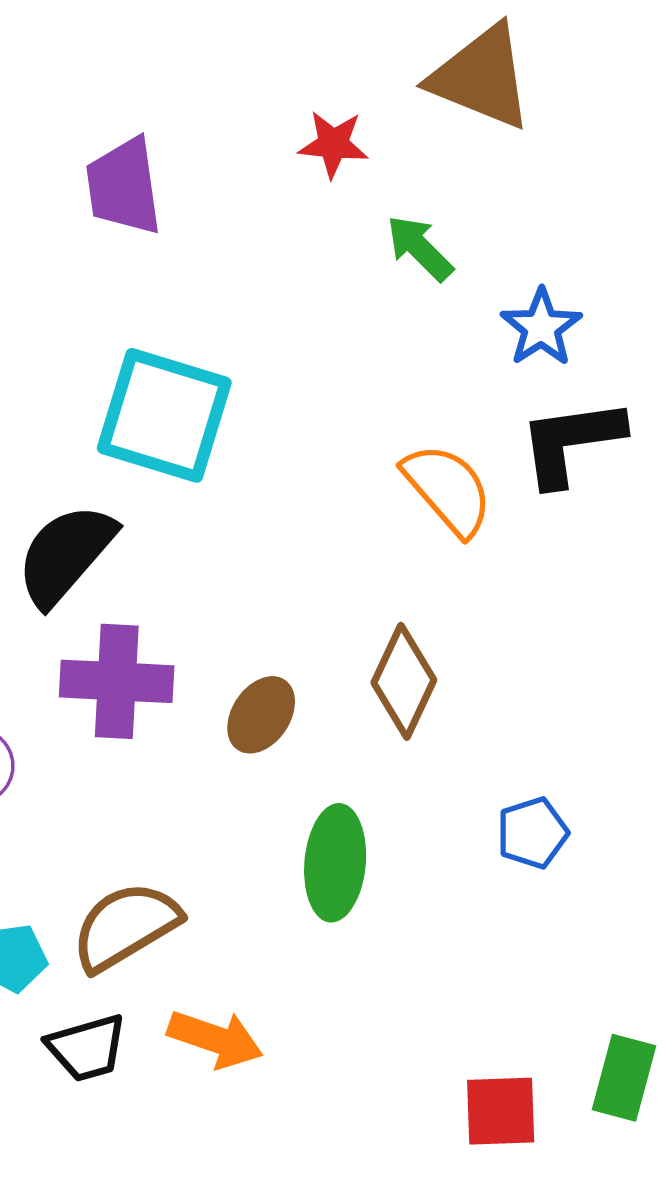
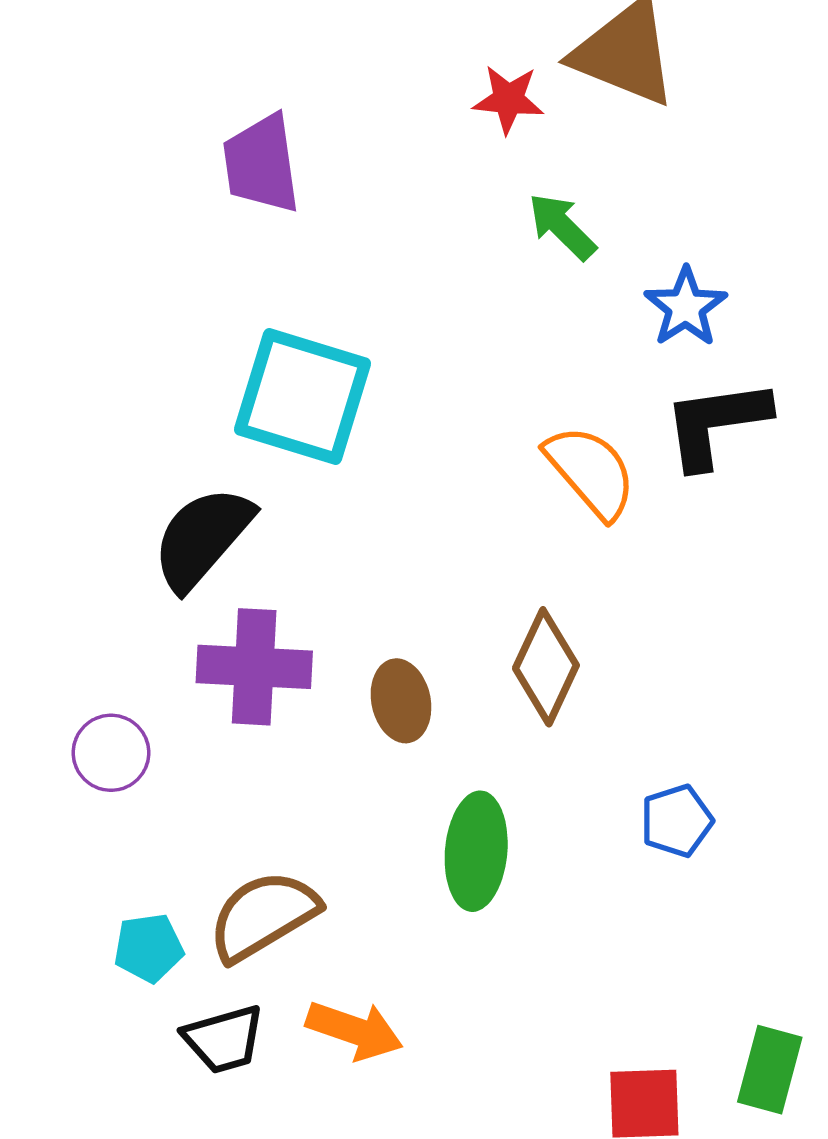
red star: (333, 144) -> (508, 99), moved
brown ellipse: (261, 715) -> (401, 701), turned -46

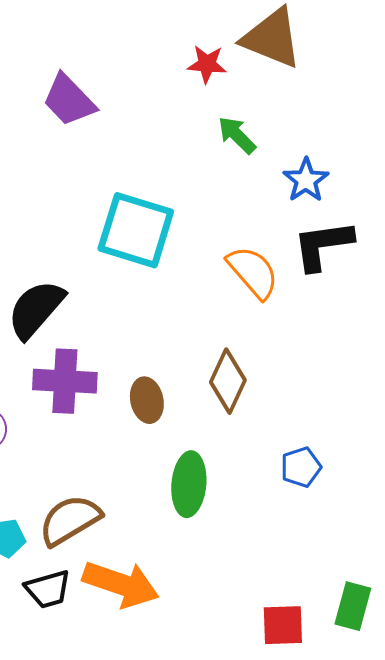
purple trapezoid: (261, 164) -> (69, 100), turned -36
cyan square: (303, 397) -> (136, 230), moved
orange arrow: (354, 1030) -> (121, 584), size x1.4

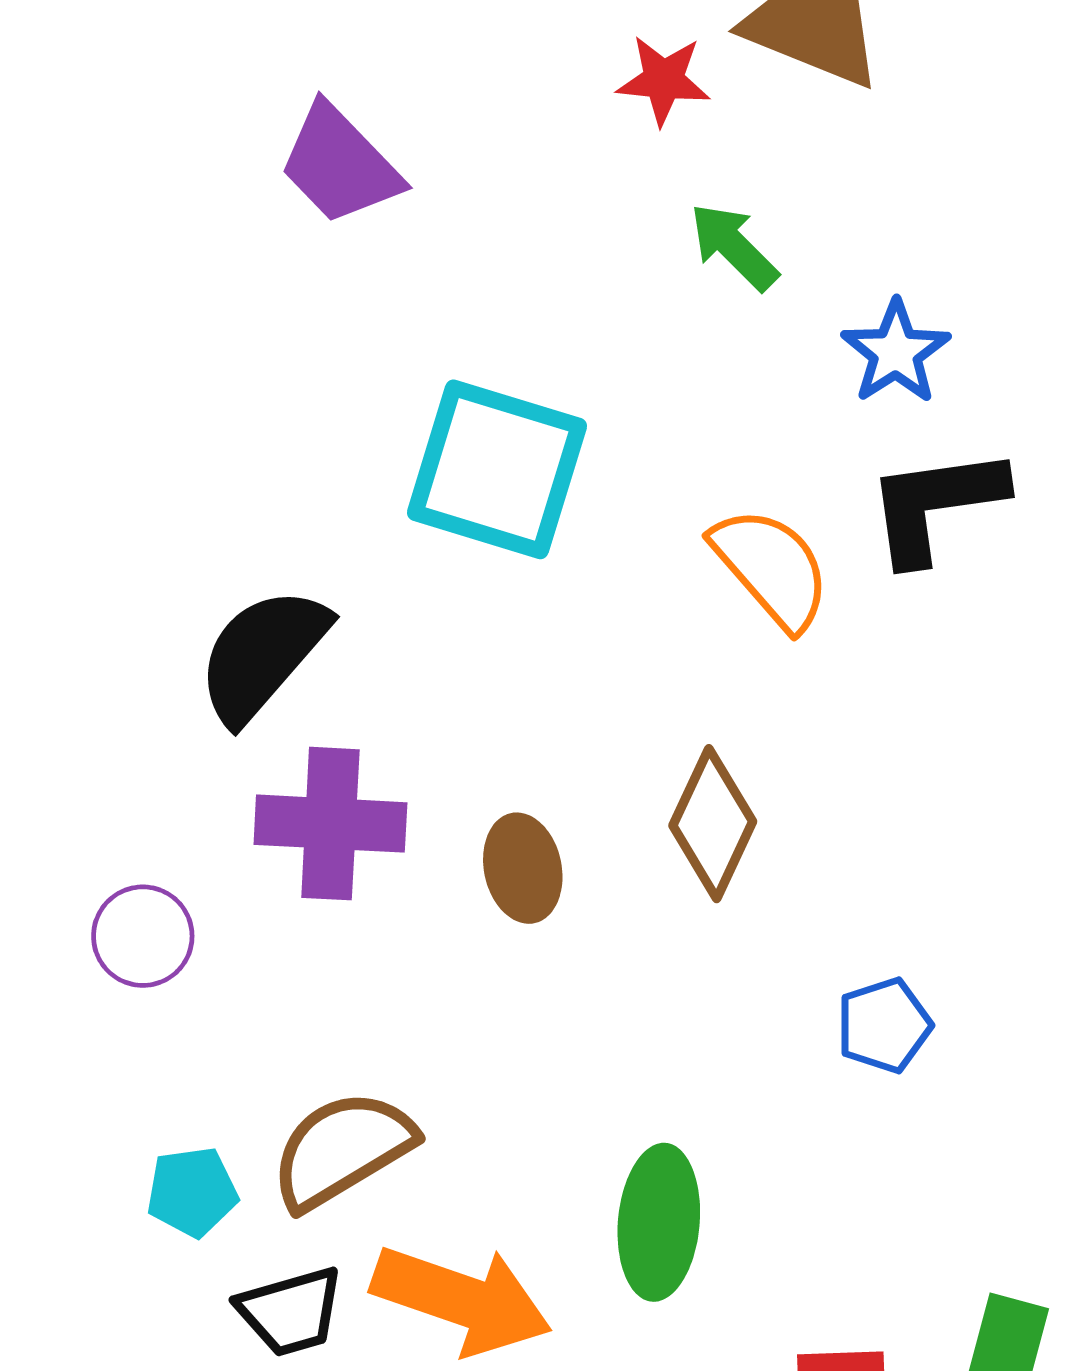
green ellipse: (189, 484) -> (659, 1222), moved

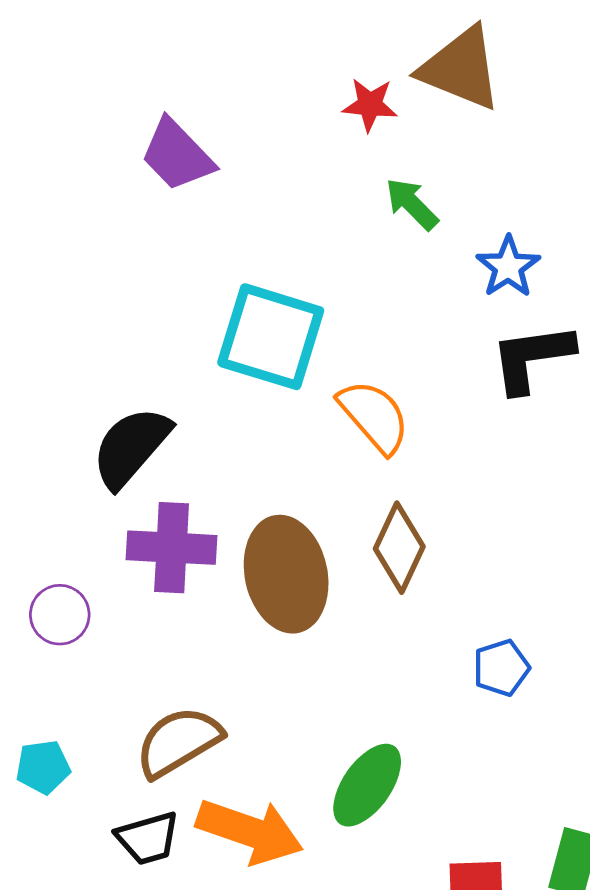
orange semicircle: (771, 568) -> (374, 416), moved
brown ellipse: (523, 868) -> (286, 574), size x1.8
cyan pentagon: (192, 1192) -> (43, 767), moved
green ellipse: (659, 1222) -> (367, 785), turned 30

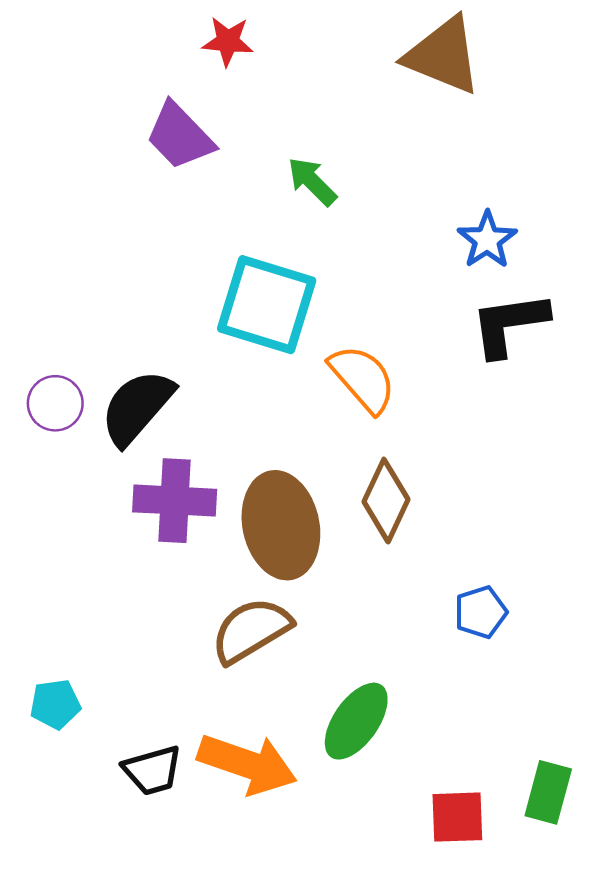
red star: (370, 105) -> (228, 41), moved
green arrow: (412, 204) -> (312, 181), moved
purple circle: (60, 615) -> (55, 403), moved
brown semicircle: (179, 742) -> (251, 630), moved

